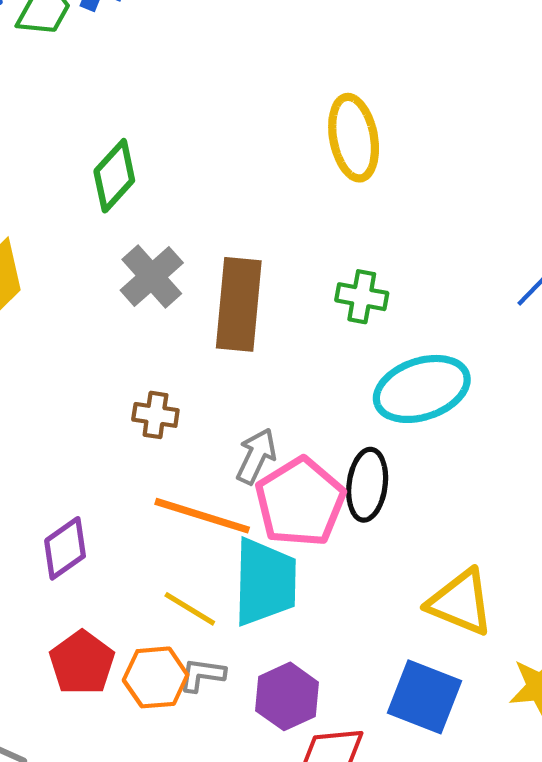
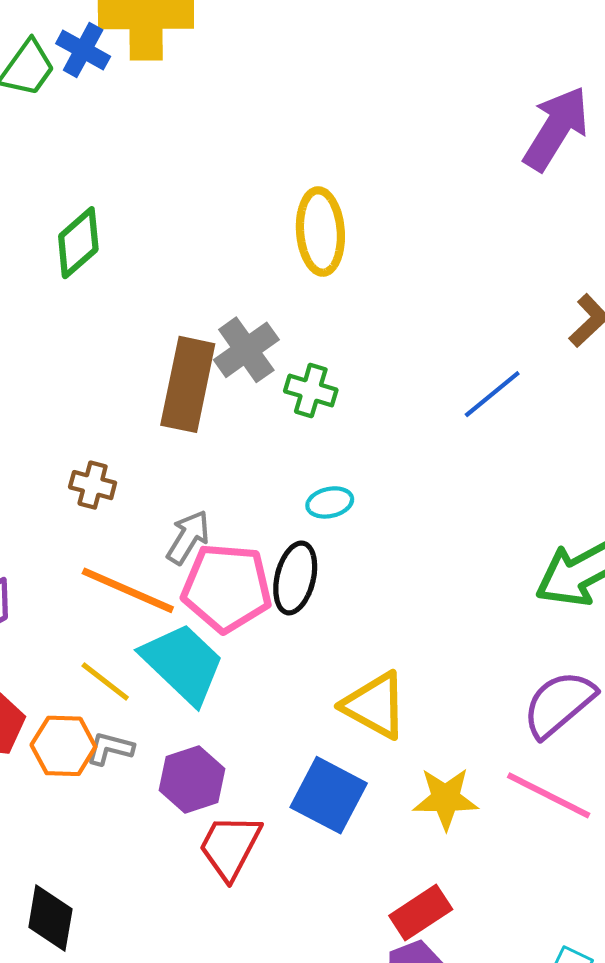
gray cross: (152, 277) -> (246, 350), moved
cyan ellipse: (422, 389) -> (330, 502), moved, size x0.5
pink pentagon: (300, 502) -> (227, 588), turned 30
cyan trapezoid: (265, 582) -> (183, 663), turned -54

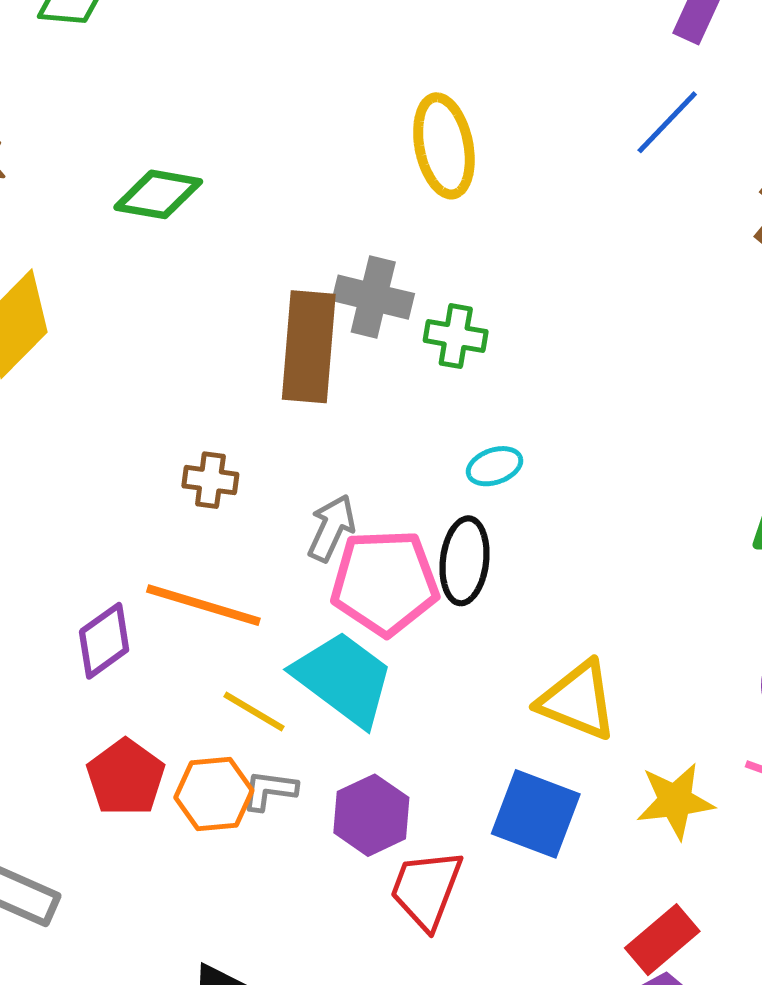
green diamond: (78, 243) -> (158, 194), turned 58
gray cross: (246, 350) -> (373, 297), turned -34
blue line: (492, 394) -> (667, 122), moved
orange line: (128, 590) -> (203, 605), moved

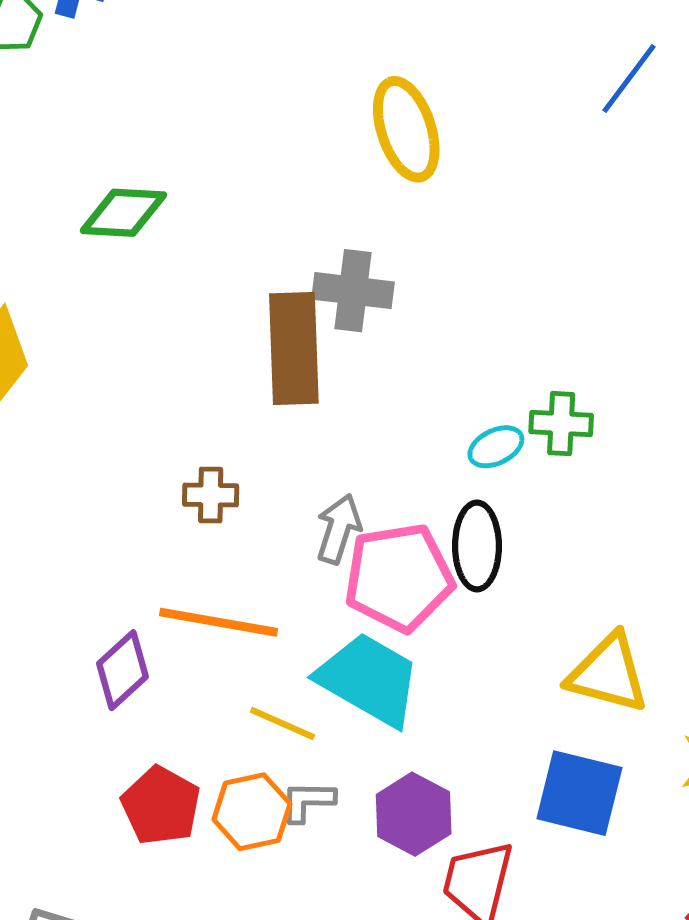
green cross: (456, 336) -> (561, 424), moved

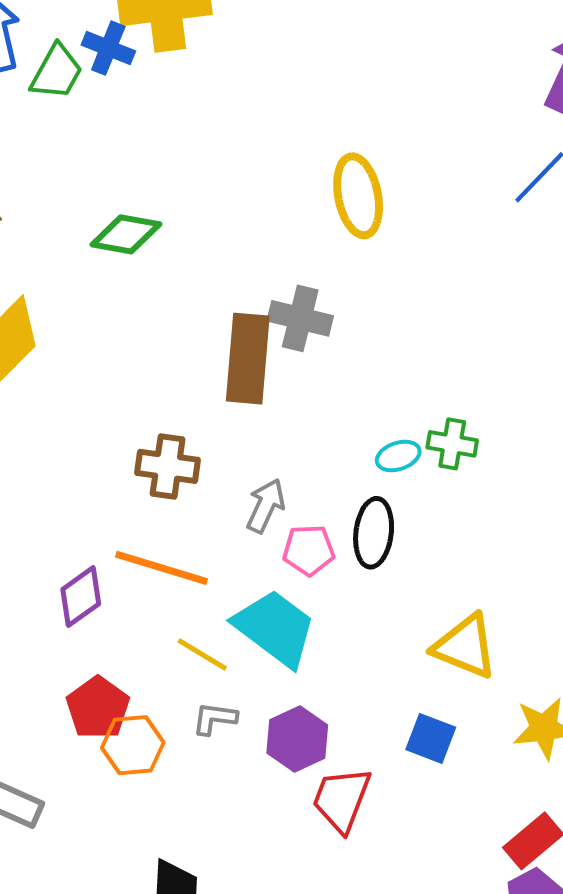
brown cross: (211, 495) -> (168, 466), size x1.4
pink pentagon: (399, 577) -> (309, 550), size x0.6
blue square: (579, 793) -> (431, 738), size x0.7
orange hexagon: (252, 812) -> (133, 745), moved

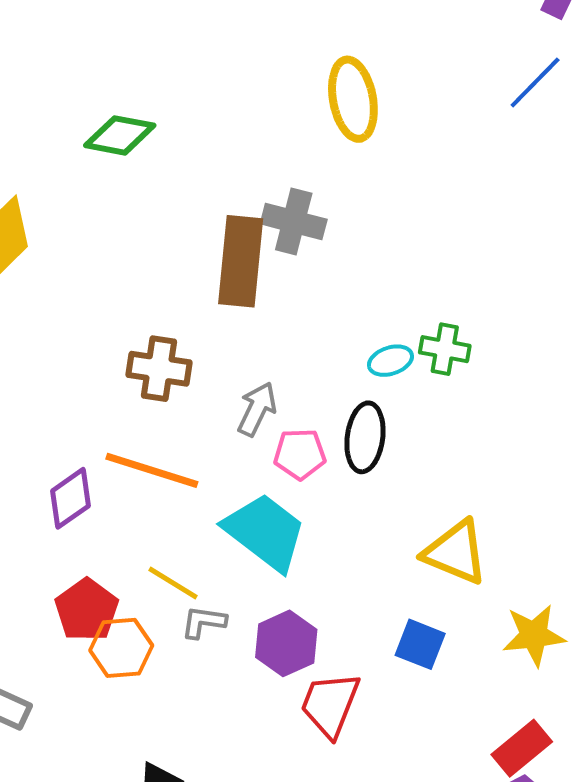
yellow line: (202, 654) -> (173, 583), moved

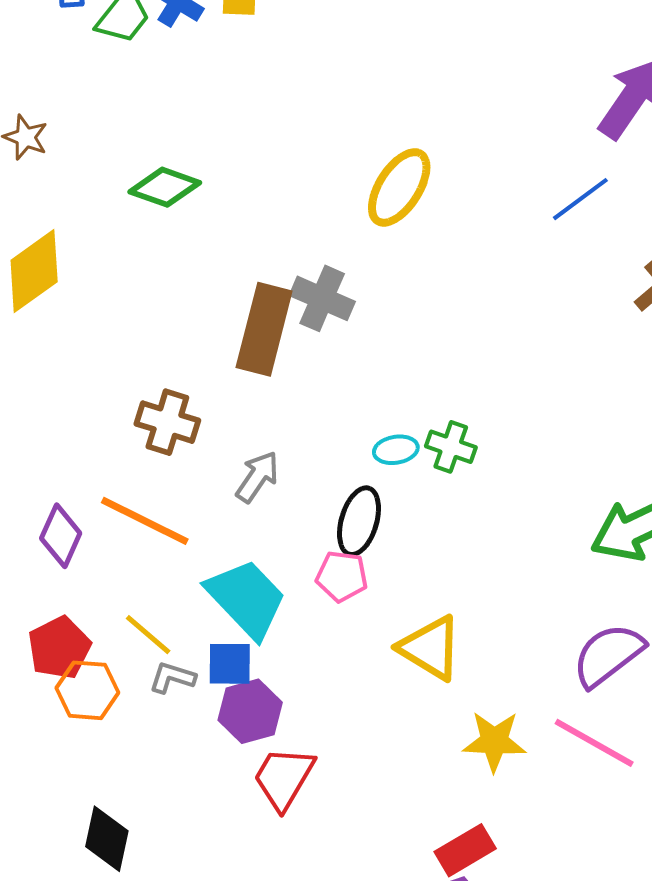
yellow ellipse: (353, 99) -> (399, 187), turned 34
pink pentagon: (300, 454) -> (342, 576), moved
purple diamond: (71, 498) -> (61, 536), turned -40
blue square: (420, 644) -> (230, 664), moved, turned -30

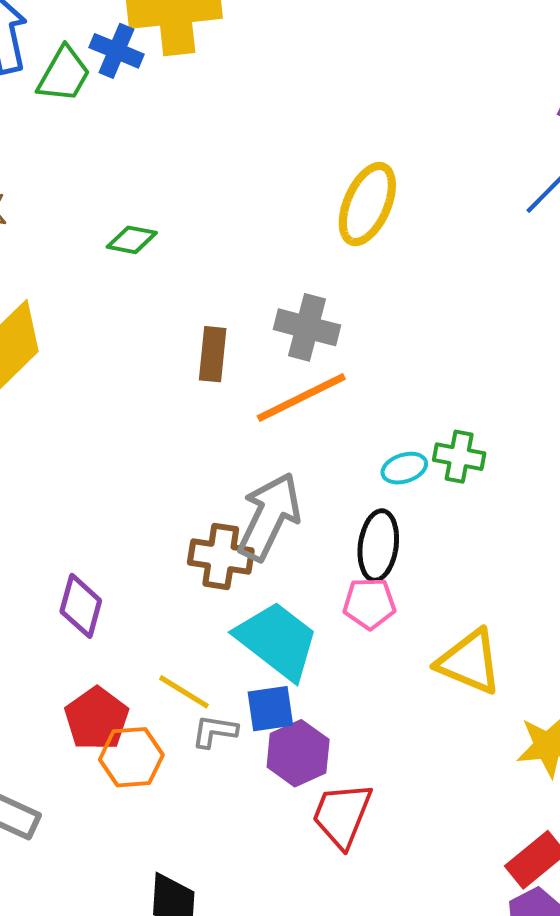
green diamond: (165, 187) -> (132, 240), size x0.7
brown rectangle: (264, 329) -> (213, 354), moved, size x0.6
brown cross: (167, 422) -> (221, 556), moved
gray arrow: (257, 477) -> (269, 517), size x1.6
orange line: (145, 521) -> (301, 397), moved, turned -44

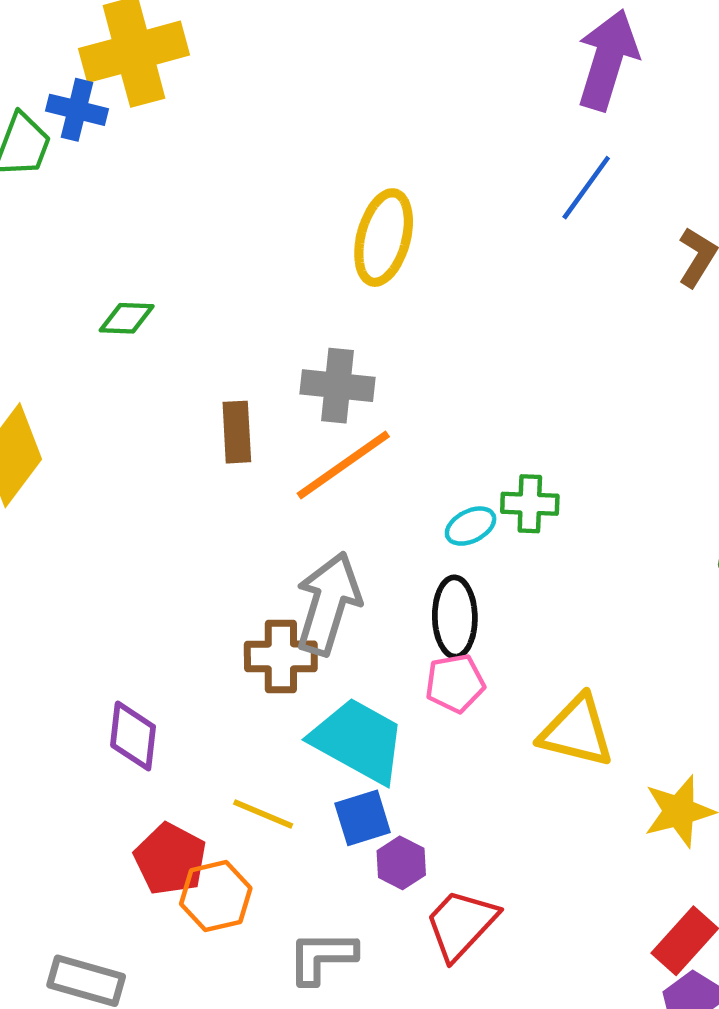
gray L-shape: (215, 731) -> (322, 957), moved, size x1.4
purple hexagon: (298, 753) -> (401, 863), size x0.7
red trapezoid: (342, 815) -> (461, 924), turned 30

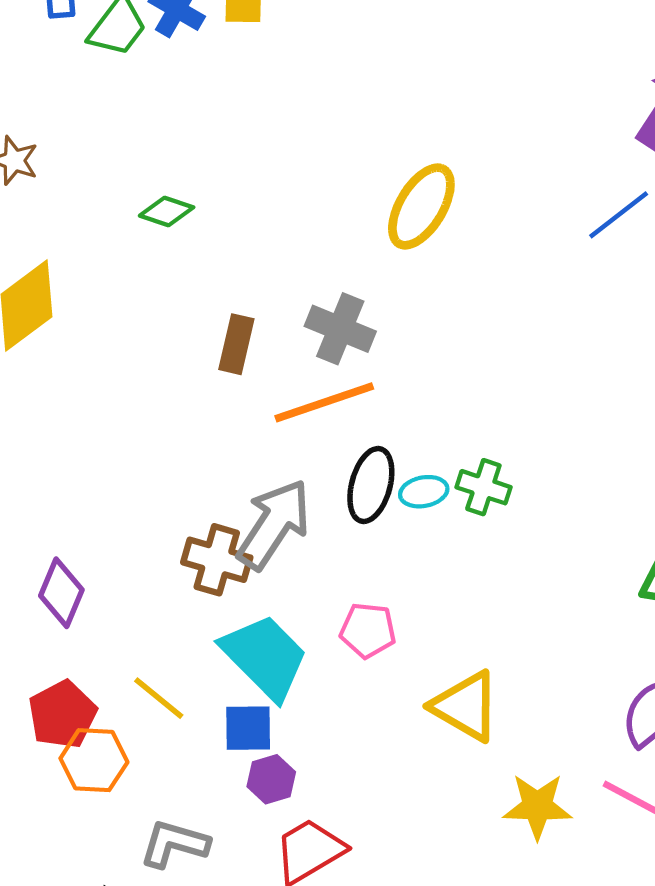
black ellipse: (455, 617) -> (371, 485), moved

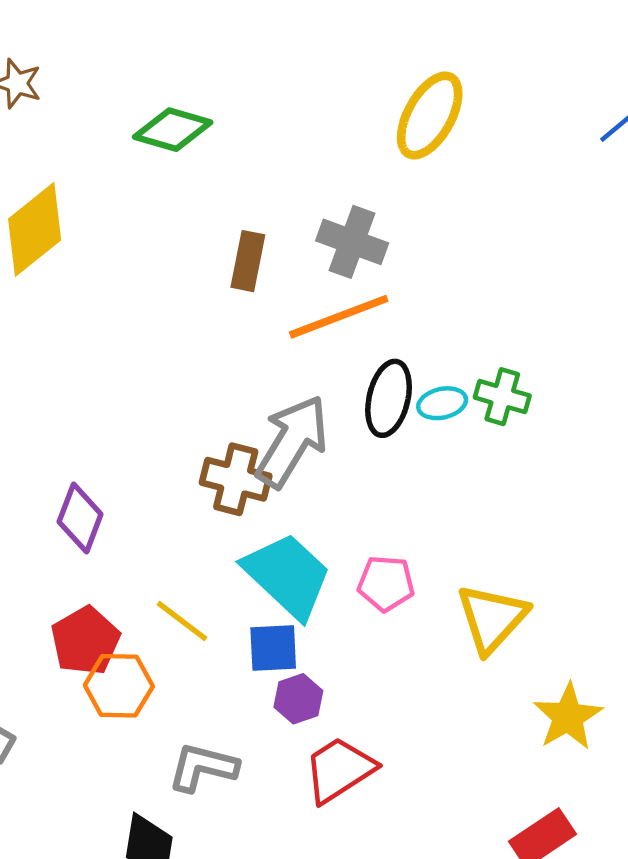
green diamond: (167, 212) -> (173, 130), size x1.4
pink pentagon: (368, 630) -> (386, 583), moved
yellow triangle: (466, 706) -> (492, 618), turned 44
yellow star: (537, 806) -> (568, 717), turned -30

